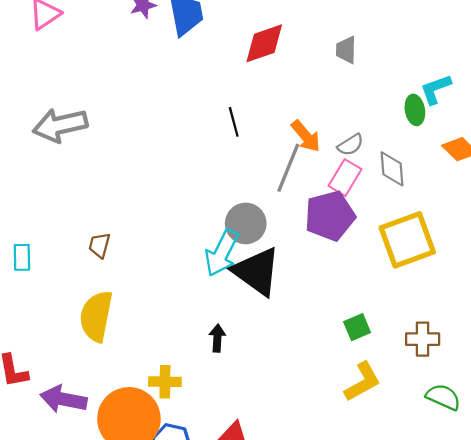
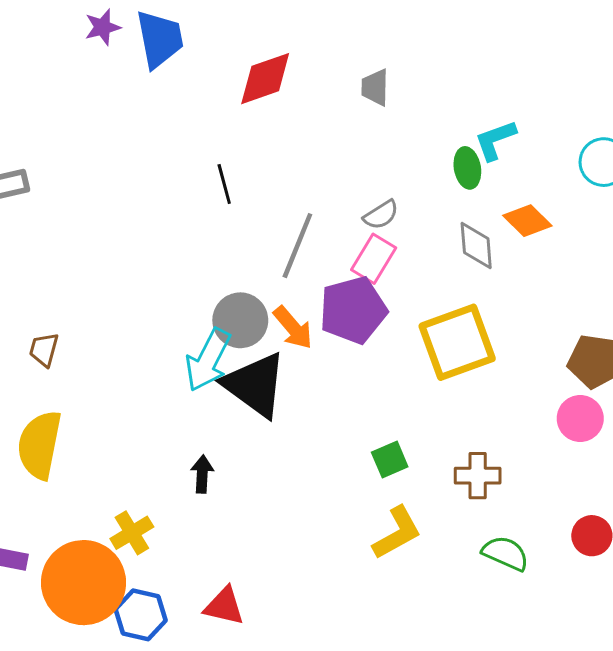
orange arrow: (306, 136) -> (293, 328), moved
gray diamond: (392, 169) -> (476, 246), moved
yellow cross: (165, 382) -> (132, 533), turned -32

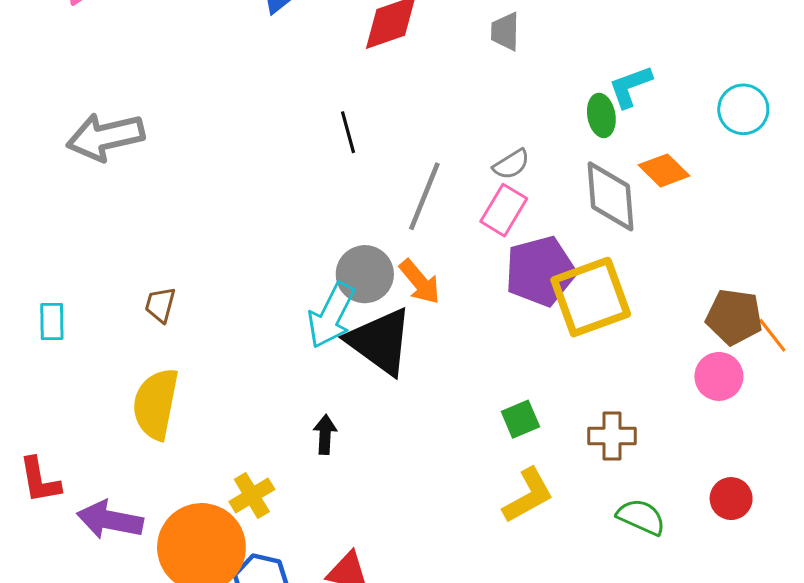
gray diamond: (476, 246) -> (611, 196), size x1.4
purple pentagon: (353, 310) -> (540, 271), moved

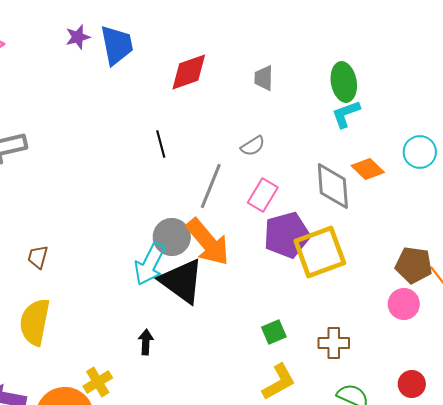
cyan circle: (743, 109) -> (420, 152), moved
green ellipse: (601, 115) -> (344, 82), moved, size x1.4
gray semicircle: (511, 164) -> (253, 146), moved
orange arrow: (420, 282) -> (208, 242), size x1.6

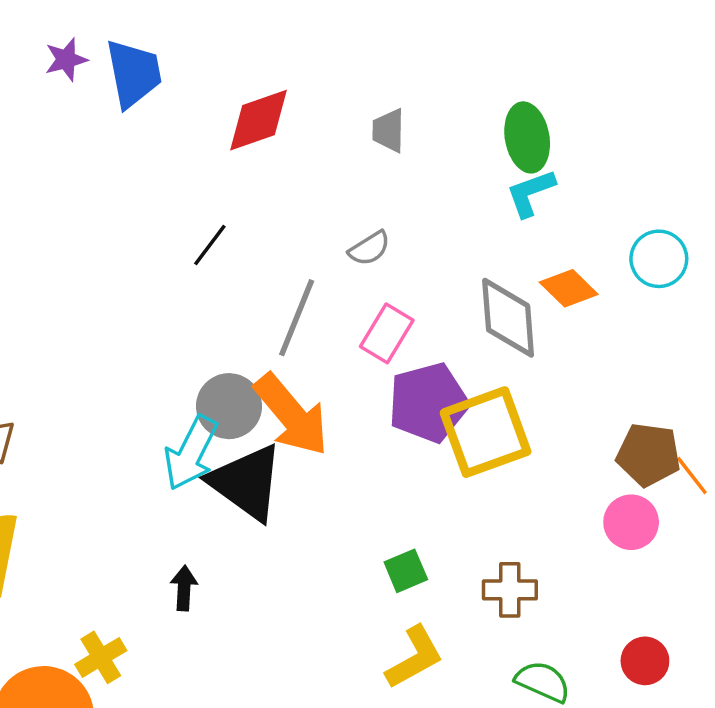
black line: (161, 144) -> (210, 245), turned 52

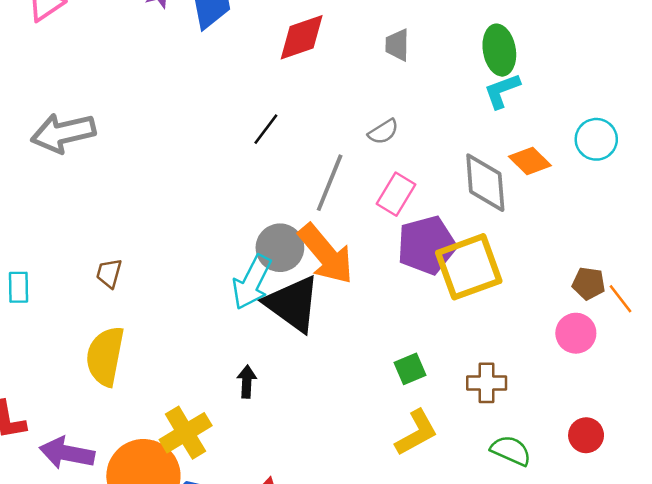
brown pentagon: (648, 455) -> (589, 283), size x0.7
yellow cross: (101, 657) -> (186, 433), size x1.4

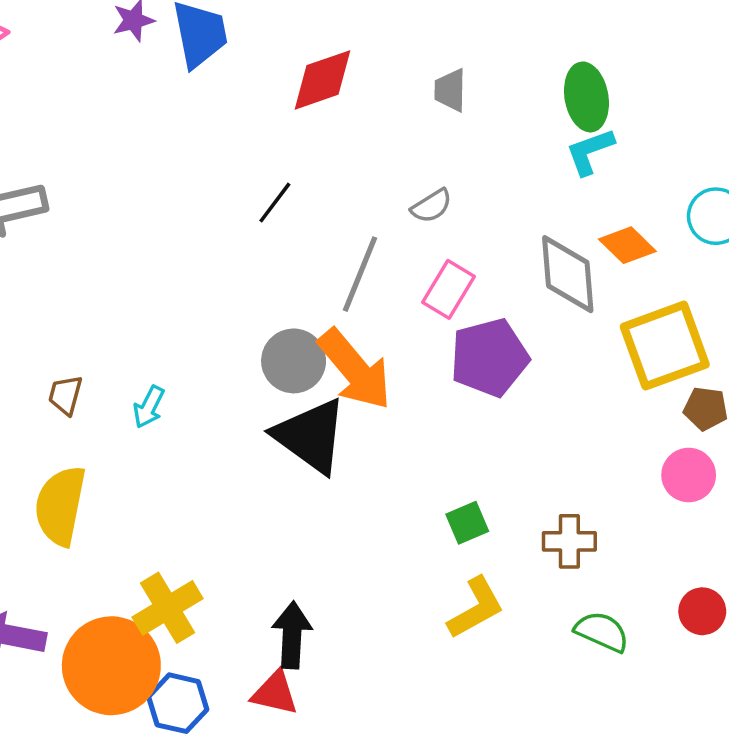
yellow square: (469, 267) -> (665, 346), moved
cyan arrow: (252, 282) -> (149, 407), moved, size x0.6
black arrow: (247, 382) -> (292, 635), moved, size x1.5

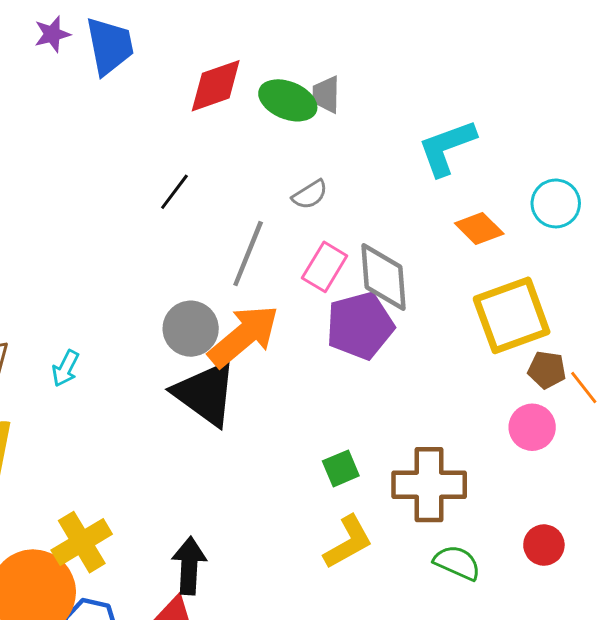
green ellipse: (586, 97) -> (288, 100), moved, turned -58
cyan L-shape: (590, 151) -> (447, 148), size x1.4
gray diamond: (568, 274) -> (383, 277), moved
orange arrow: (355, 369) -> (244, 336), turned -90
brown cross: (569, 541) -> (429, 485), size x1.6

